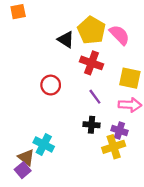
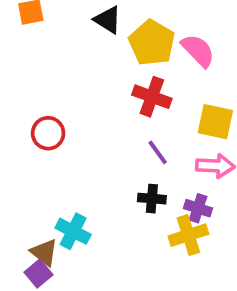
black triangle: (66, 40) -> (108, 20), moved
red circle: (51, 85) -> (48, 133), moved

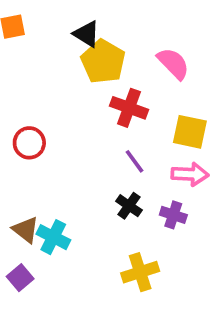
yellow pentagon: (152, 43) -> (103, 62), moved
black cross: (152, 199) -> (129, 206), turned 30
yellow cross: (188, 235) -> (140, 272), moved
brown triangle: (44, 252) -> (26, 230), moved

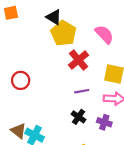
red cross: (129, 108) -> (79, 60), turned 30
purple line: (135, 161) -> (82, 91), turned -64

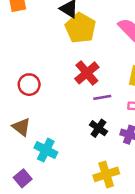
red cross: (79, 60) -> (87, 73), moved
brown triangle: (18, 131) -> (21, 127), moved

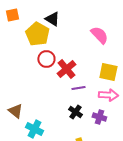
yellow pentagon: (80, 28) -> (37, 34), moved
red circle: (29, 85) -> (46, 59), moved

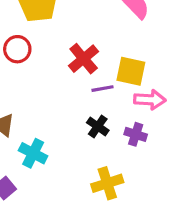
red circle: (46, 59) -> (17, 49), moved
yellow square: (108, 72) -> (131, 71), moved

